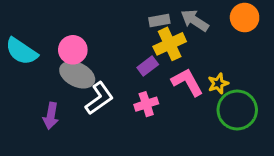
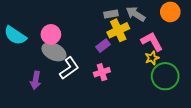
pink L-shape: (187, 82) -> (152, 42), moved

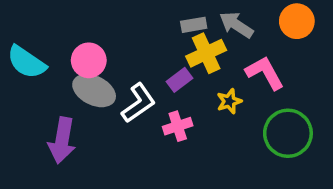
yellow star: (152, 58) -> (229, 101), moved
white L-shape: (69, 68) -> (139, 103), moved
purple arrow: (36, 80) -> (62, 140), size x1.4

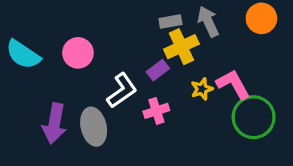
gray arrow: (236, 25) -> (208, 21), turned 32
pink L-shape: (265, 73) -> (233, 84), moved
gray ellipse: (94, 91) -> (94, 127), moved, turned 51

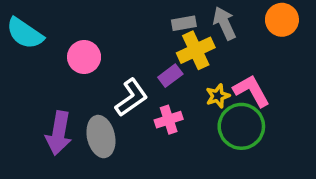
cyan semicircle: (23, 54) -> (25, 33), moved
green circle: (254, 117) -> (241, 126), moved

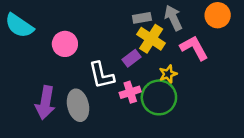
yellow cross: (196, 50) -> (151, 39), turned -32
pink L-shape: (252, 91) -> (194, 48), moved
white L-shape: (131, 98) -> (101, 75), turned 112
green circle: (241, 126) -> (159, 97), moved

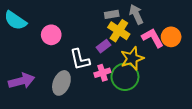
orange circle: (218, 15) -> (171, 37), moved
yellow star: (168, 74) -> (132, 58), size x1.6
purple arrow: (45, 103) -> (22, 81), moved, turned -115
gray ellipse: (78, 105) -> (61, 83), turned 35

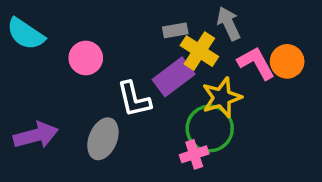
gray rectangle: (112, 14) -> (175, 30), moved
purple rectangle: (103, 46) -> (174, 77), size x1.6
pink cross: (102, 73) -> (194, 154), moved

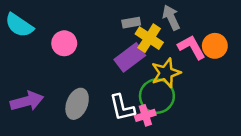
white L-shape: (134, 99) -> (122, 108), moved

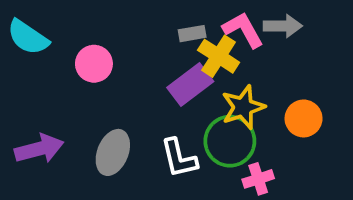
gray arrow: (171, 18) -> (283, 26), moved, turned 115
orange circle: (215, 46) -> (304, 118), moved
pink L-shape: (192, 47) -> (243, 30), moved
pink cross: (145, 115) -> (258, 179), moved

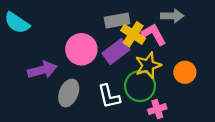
pink L-shape: (243, 30) -> (154, 34), moved
gray rectangle: (192, 34) -> (117, 21), size x1.5
pink circle: (94, 64) -> (81, 49), moved, size x1.4
purple arrow: (39, 149) -> (42, 70), moved

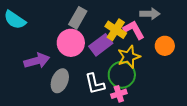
gray rectangle: (117, 21) -> (78, 18), moved, turned -50
orange circle: (185, 72) -> (165, 46), moved
pink cross: (157, 109) -> (119, 94), moved

